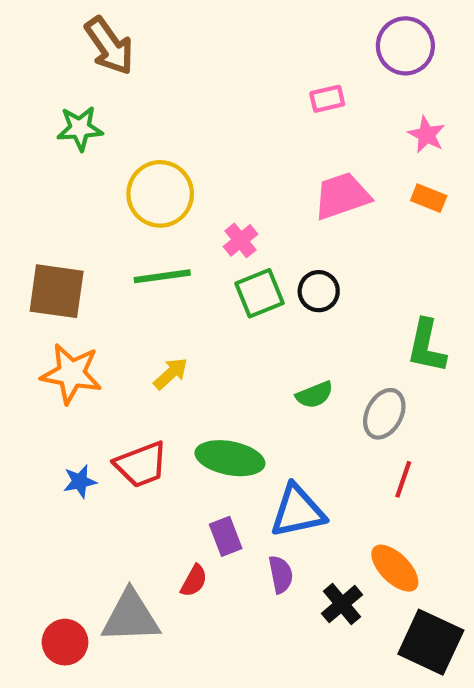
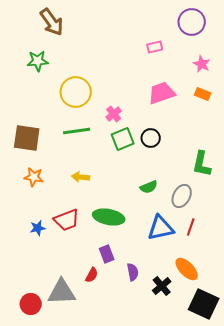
orange star: (71, 374) -> (34, 177), size x0.7
yellow arrow: (171, 374) -> (81, 177), turned -132
blue triangle: (298, 511) -> (161, 228), moved

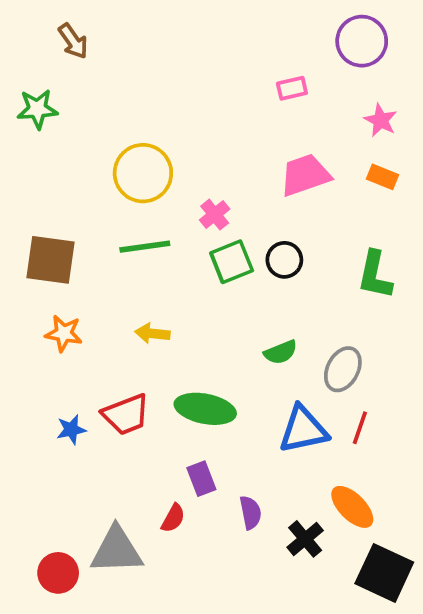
brown arrow: (52, 22) -> (73, 41), moved, size x0.7
green star: (38, 61) -> (37, 109), moved
green L-shape: (202, 164) -> (375, 275), moved

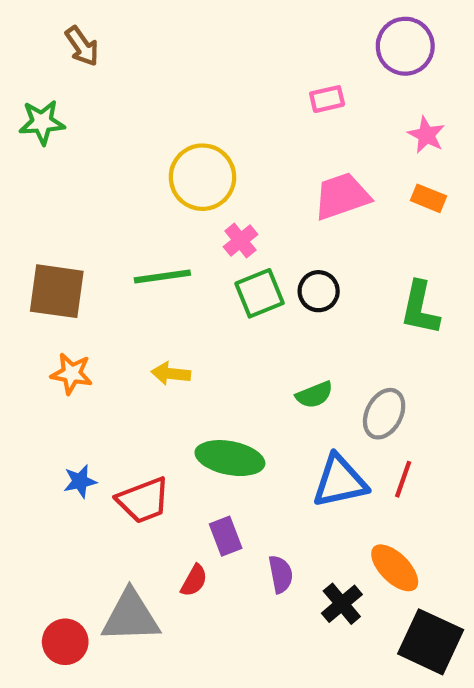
yellow circle: (143, 173) -> (202, 177), moved
red trapezoid: (126, 414) -> (143, 500), moved

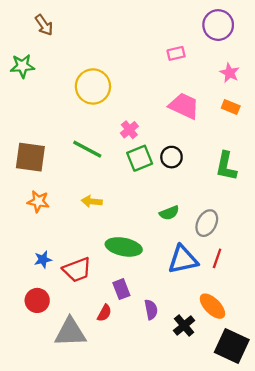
yellow circle: (202, 177) -> (93, 86), moved
pink trapezoid: (342, 196) -> (184, 106), turned 44
green line: (162, 276) -> (87, 149), turned 36
red circle: (65, 642) -> (37, 300), moved

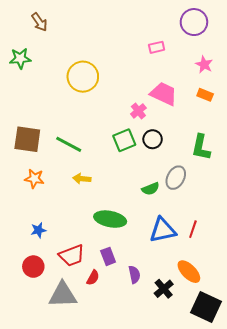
pink cross: (129, 130) -> (138, 111), moved
green line: (87, 149) -> (69, 144), moved
gray ellipse: (207, 223) -> (176, 178), moved
red trapezoid: (77, 270) -> (72, 255), moved

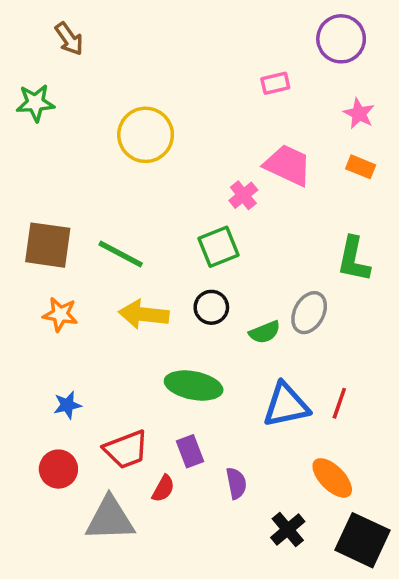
black circle: (153, 139) -> (211, 307), moved
yellow arrow: (82, 179) -> (144, 314), size x1.5
black cross: (164, 289) -> (288, 529), moved

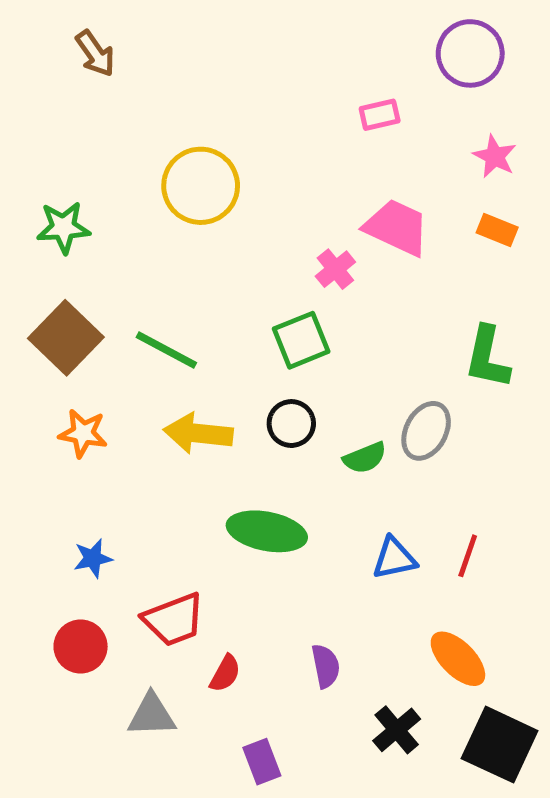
green star: (35, 103) -> (63, 227), moved
brown square: (48, 245) -> (66, 338), turned 36
blue triangle: (286, 405) -> (394, 558), size x0.7
purple rectangle: (190, 451) -> (262, 762), moved
gray triangle: (110, 519) -> (152, 715), size x0.7

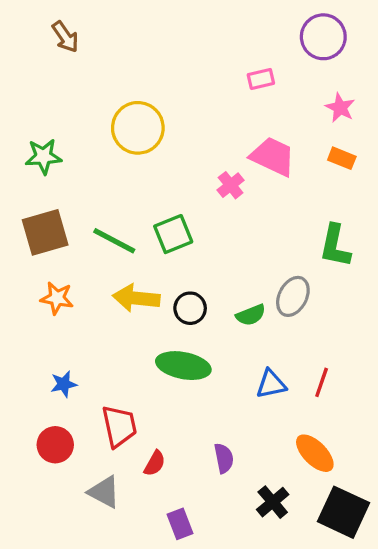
brown square: (66, 338) -> (45, 232), turned 30
green square: (301, 340) -> (173, 234), moved
black circle: (291, 424) -> (190, 308), moved
red trapezoid: (174, 620) -> (119, 426), turned -81
gray triangle: (152, 715) -> (104, 492), turned 30

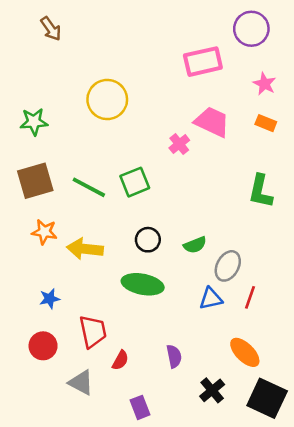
pink rectangle: (261, 79) -> (203, 62), size x1.8
gray ellipse: (293, 296) -> (228, 266), moved
yellow arrow: (136, 298) -> (85, 249), moved

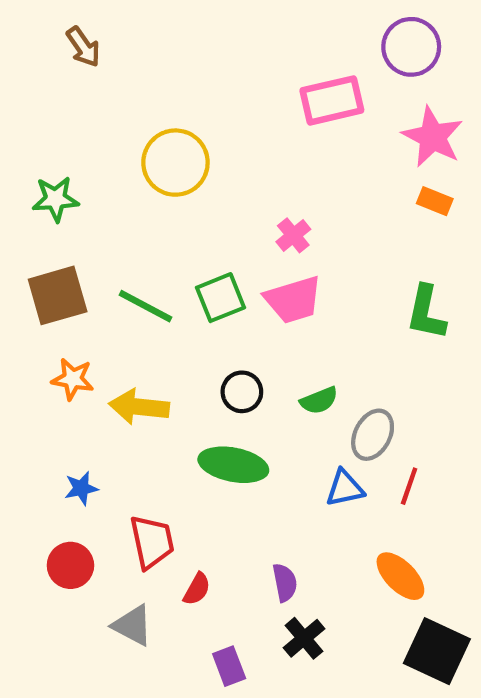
pink star: (264, 84) -> (433, 137), size x1.6
pink trapezoid: (212, 122) -> (293, 300), moved, turned 138
black cross: (212, 390) -> (304, 638), moved

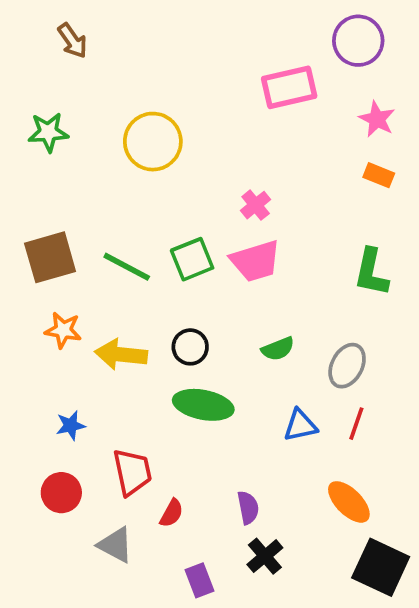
pink star: (433, 137) -> (377, 119), size x0.7
green star: (55, 199) -> (48, 132), moved
black circle: (242, 392) -> (190, 347), moved
gray ellipse: (373, 435) -> (347, 366), moved

